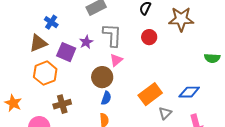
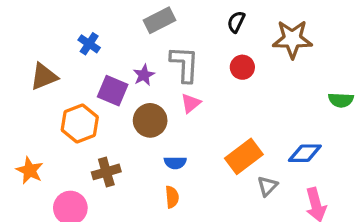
brown triangle: (38, 43) -> (44, 77), moved
brown circle: (102, 77) -> (150, 120), moved
blue semicircle: (106, 98) -> (175, 163), turned 72

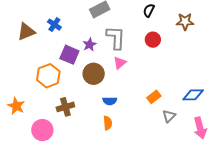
brown star: (292, 39) -> (185, 22), size x0.7
brown triangle: (44, 77) -> (26, 32), moved
orange rectangle: (244, 156) -> (154, 97), size x0.6

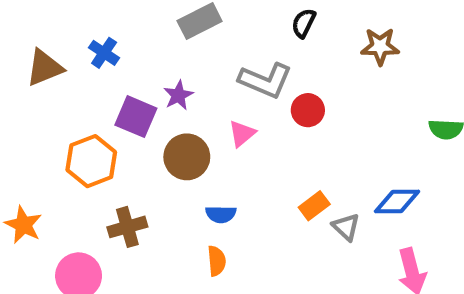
gray L-shape: (116, 38) -> (265, 80), moved, turned 110
red circle: (153, 40) -> (308, 110), moved
gray triangle: (169, 116) -> (346, 227), moved, turned -32

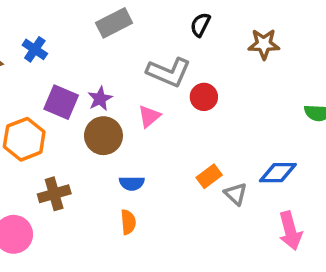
purple star: (178, 95) -> (100, 99), moved

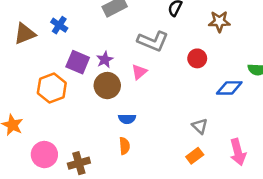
red circle: (204, 97) -> (197, 58), moved
blue diamond: (278, 173) -> (229, 88), moved
orange rectangle: (209, 176) -> (195, 156), moved
brown cross: (54, 194) -> (79, 163), moved

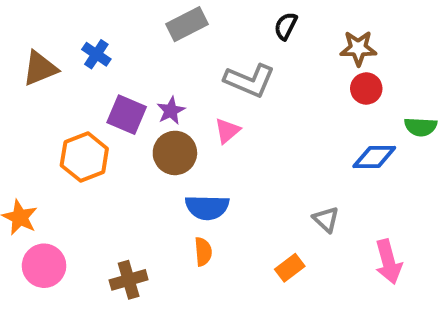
red circle: (197, 58) -> (366, 88), moved
blue semicircle: (127, 119) -> (207, 207), size x1.5
pink circle: (44, 155) -> (44, 266), moved
orange rectangle: (195, 156) -> (290, 268), moved

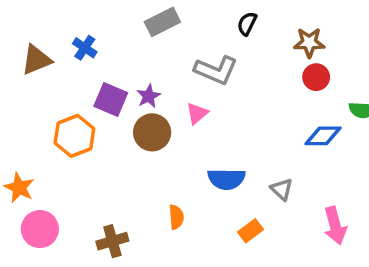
blue semicircle: (207, 207) -> (226, 179), moved

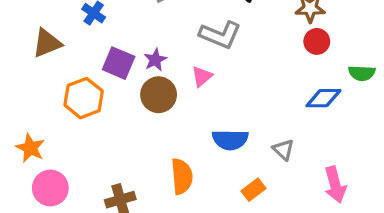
brown triangle: (36, 60) -> (47, 43), moved
orange semicircle: (176, 217) -> (182, 176), size x1.5

